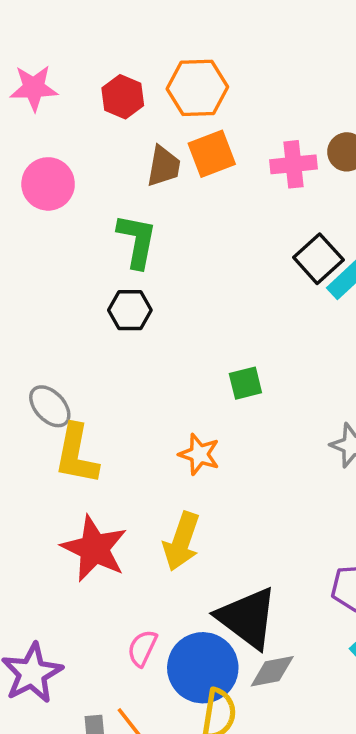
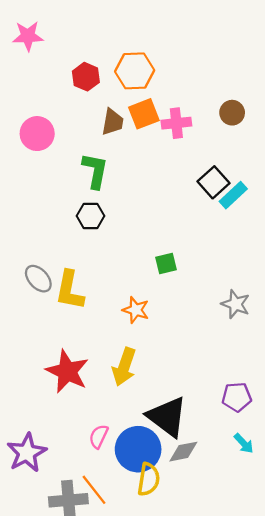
pink star: (34, 88) -> (28, 36), moved
pink cross: (293, 164) -> (176, 123), moved
yellow L-shape: (76, 454) -> (70, 290), moved

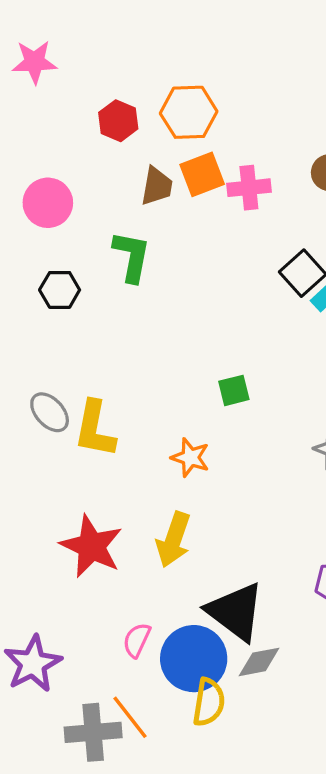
black hexagon: (91, 216) -> (60, 290), moved

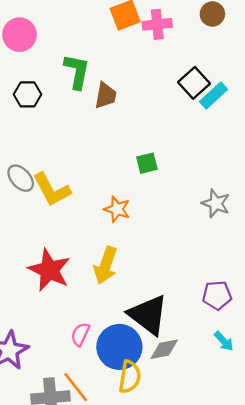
brown trapezoid: (157, 186) -> (106, 95), moved
yellow L-shape: (95, 429) -> (52, 190), turned -39

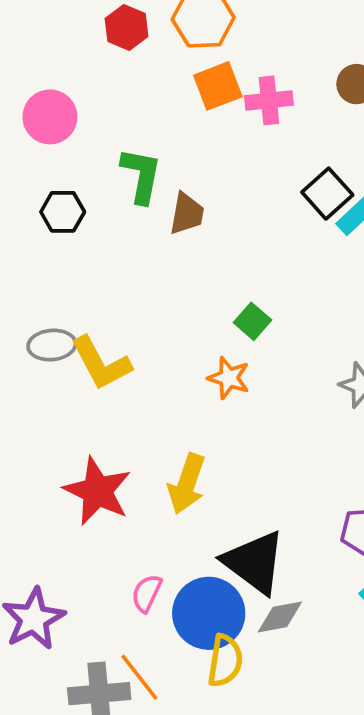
green square: (147, 163) -> (252, 321), turned -35
gray ellipse: (21, 178) -> (52, 345), turned -52
orange star: (117, 209) -> (229, 378), moved

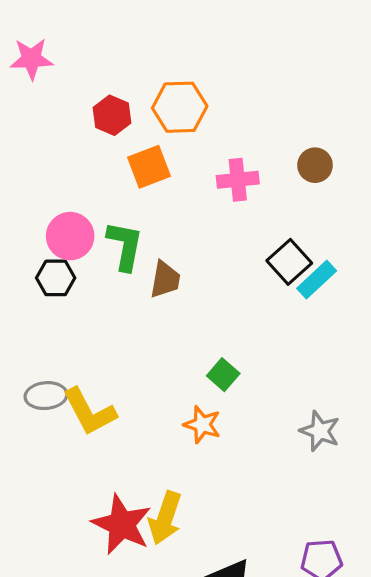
orange square: (218, 86) -> (149, 167), moved
pink circle: (50, 117) -> (70, 236), moved
red star: (97, 491) -> (122, 524), moved

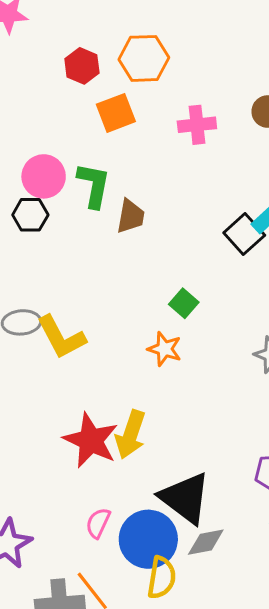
black square: (289, 262) -> (244, 234), moved

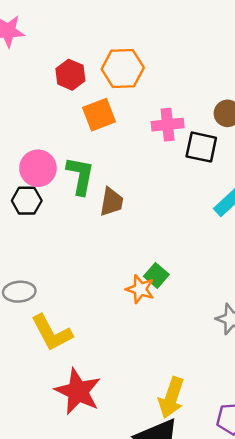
black square: (244, 234) -> (201, 147), moved, turned -36
yellow L-shape: (61, 337) -> (52, 333), moved
orange star: (165, 349) -> (140, 289), moved
yellow arrow: (131, 435) -> (171, 398), moved

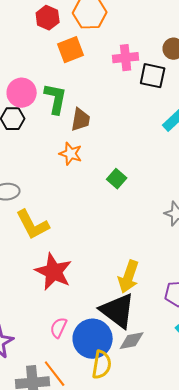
orange star: (140, 289) -> (71, 154), moved

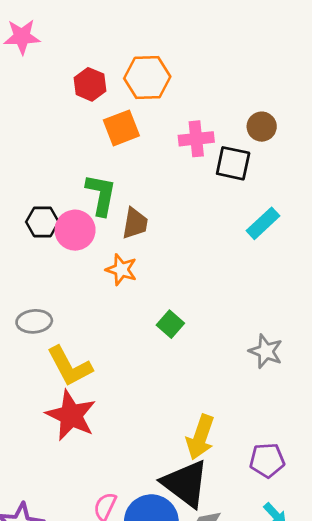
pink circle: (22, 93) -> (75, 230), moved
green square: (117, 179) -> (170, 324), moved
red star: (54, 272) -> (71, 415), moved

